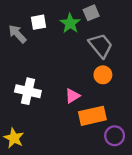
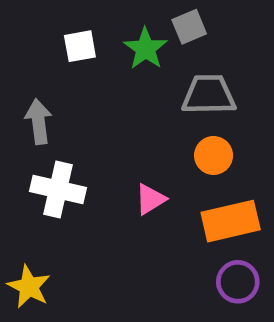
gray arrow: (17, 34) -> (39, 121), moved, turned 36
gray trapezoid: (101, 46) -> (209, 95), turned -52
orange rectangle: (92, 116) -> (231, 221), moved

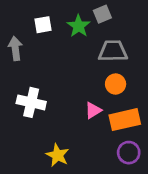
gray arrow: (39, 121) -> (15, 48), moved
pink triangle: (150, 199) -> (93, 110), moved
yellow star: (29, 287) -> (58, 155), moved

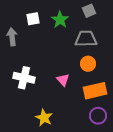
gray square: (102, 14) -> (89, 11), moved
pink triangle: (93, 110) -> (63, 80), moved, turned -40

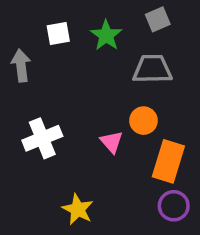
orange circle: (88, 64) -> (143, 121), moved
white cross: (24, 78) -> (42, 138), turned -35
orange rectangle: (95, 91) -> (168, 161), turned -60

